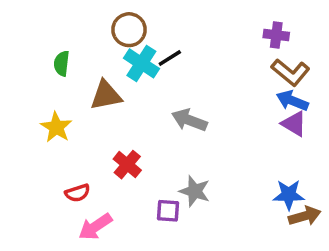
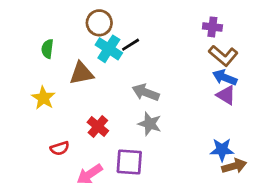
gray star: (195, 191) -> (150, 124), moved
purple square: (168, 211) -> (129, 162), size x1.5
pink arrow: (95, 227) -> (90, 174), moved

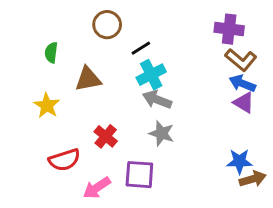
purple cross: (212, 27) -> (229, 29), size x1.4
cyan cross: (109, 49) -> (151, 75), moved, turned 30
red semicircle: (60, 148) -> (64, 160), size x1.5

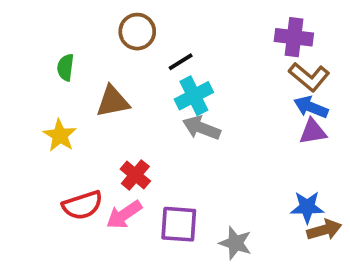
purple triangle: (244, 103) -> (313, 132), turned -40
gray star: (161, 133) -> (235, 243), moved
pink arrow: (97, 188) -> (124, 215), moved

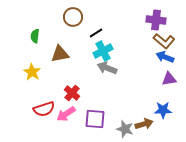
purple triangle: (313, 132) -> (169, 79), moved
brown arrow: (324, 230) -> (144, 124), moved

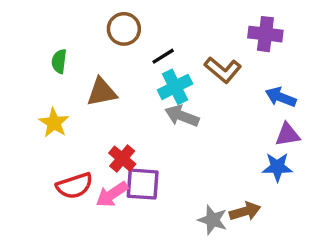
brown L-shape: (164, 41) -> (223, 70), moved
blue star: (163, 110) -> (277, 167), moved
purple square: (95, 119) -> (143, 184), moved

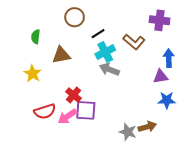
blue arrow: (281, 97) -> (169, 58), turned 66
purple triangle: (288, 135) -> (161, 77), moved

